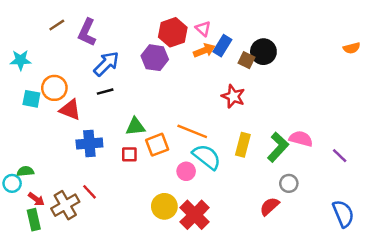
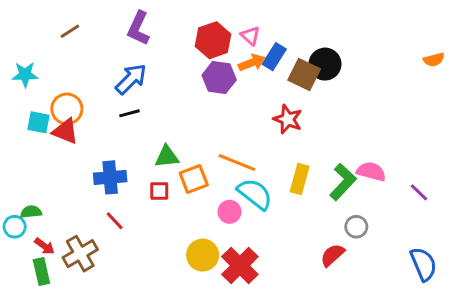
purple L-shape: (87, 32) -> (138, 28), moved
purple hexagon: (155, 58) -> (219, 78), moved
brown square: (247, 60) -> (304, 75), size x1.5
red triangle: (70, 110) -> (65, 131), moved
red line: (89, 192) -> (115, 221), moved

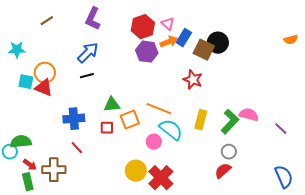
green semicircle: (31, 212) -> (21, 142), size x1.5
gray circle: (356, 227) -> (229, 152), moved
brown cross: (80, 254) -> (54, 170), turned 30

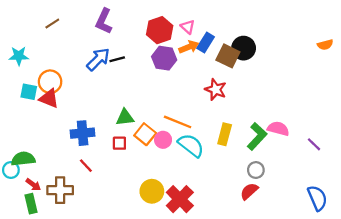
black line: (87, 76) -> (117, 59), moved
orange square: (130, 120) -> (145, 134), turned -30
pink circle: (154, 142) -> (163, 140), moved

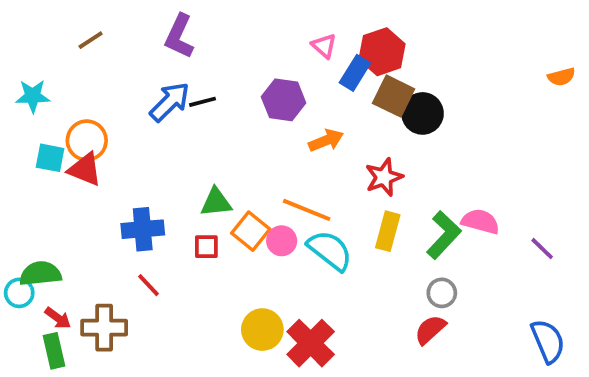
red hexagon: (160, 30) -> (382, 52), moved
orange arrow: (189, 47) -> (326, 140), moved
black circle: (244, 48) -> (422, 113), moved
red star: (216, 89) -> (384, 177), moved, turned 30

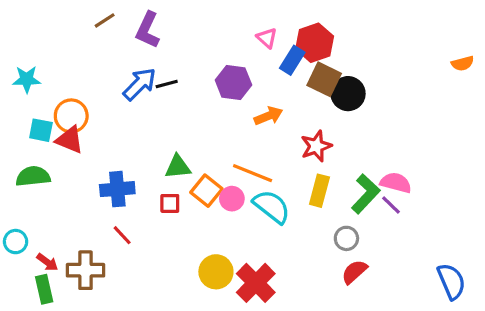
brown line: (91, 40) -> (105, 20), moved
purple line: (542, 249) -> (391, 205), moved
green semicircle: (40, 274) -> (33, 176), moved
gray circle: (442, 293) -> (346, 238), moved

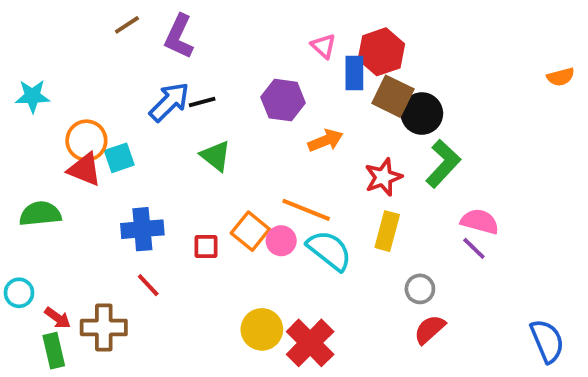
blue rectangle: (292, 60) -> (354, 73), turned -32
cyan square: (41, 130) -> (119, 158), moved, turned -30
green triangle: (178, 167) -> (216, 156), moved, turned 44
green L-shape: (366, 194) -> (443, 164), moved

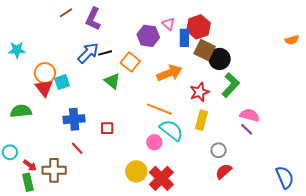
purple hexagon: (283, 100) -> (148, 36), moved
orange arrow: (325, 141) -> (169, 73), size x1.4
red triangle: (85, 169) -> (44, 88), turned 30
orange square: (250, 231) -> (130, 62), moved
pink circle: (281, 241) -> (154, 142), moved

